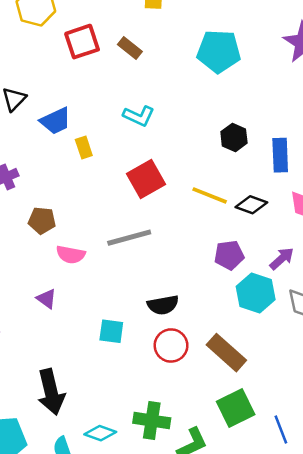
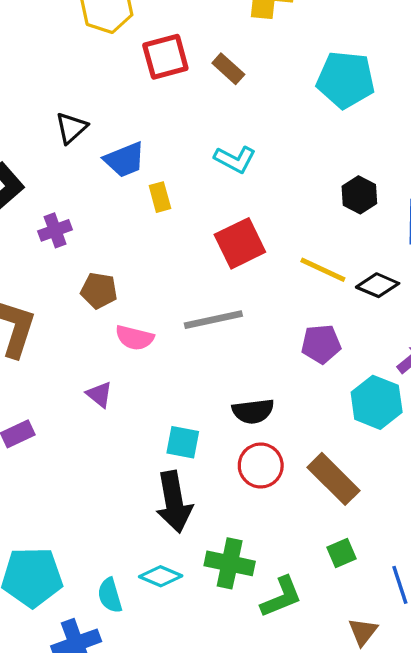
purple pentagon: (229, 255) -> (321, 344), moved
black arrow: (51, 392) -> (174, 502), moved
green square: (236, 408) -> (342, 553), size x0.6

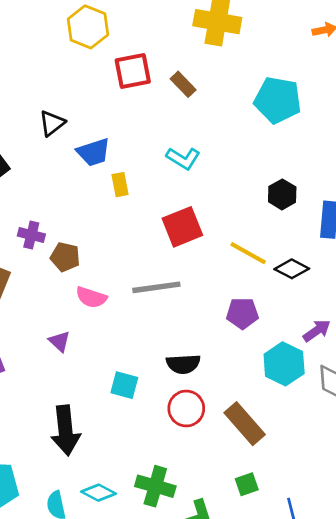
purple cross: (55, 230) -> (31, 235), moved, turned 30
black arrow: (174, 502) -> (65, 430), moved

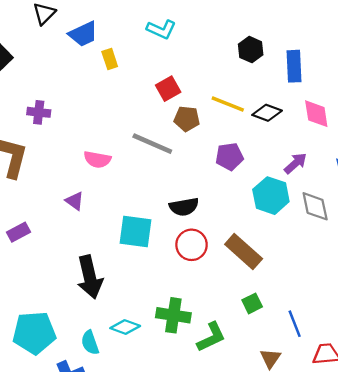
red square: (182, 227) -> (168, 89), size x0.7
brown pentagon: (65, 257) -> (187, 119), moved
gray line: (156, 287) -> (152, 144), turned 39
cyan square: (124, 385) -> (136, 231), size x1.4

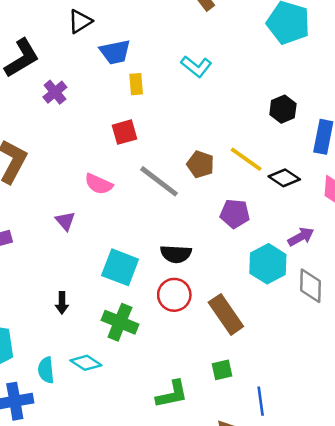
red square: (168, 89) -> (125, 132), moved
purple cross: (39, 112) -> (55, 92), moved, turned 30
black arrow: (90, 277) -> (62, 303), size x0.5
green cross: (173, 315) -> (120, 322), moved

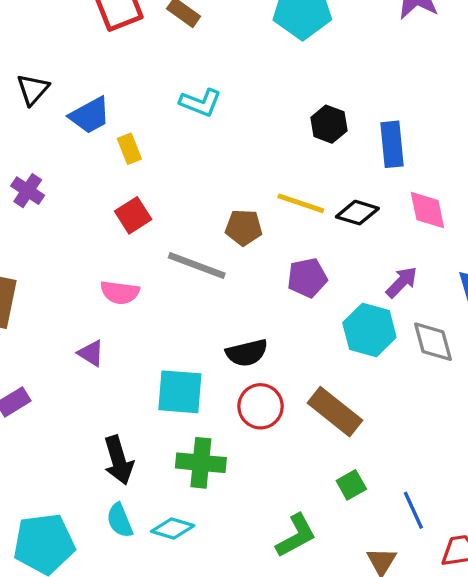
black arrow: (62, 303) -> (118, 460), size x1.6
cyan semicircle: (46, 370) -> (120, 520), moved

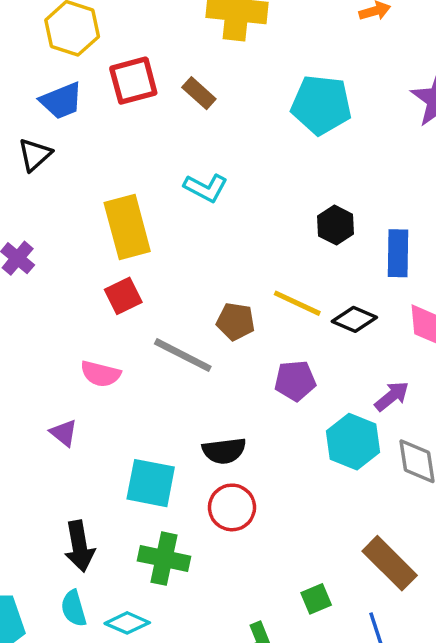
blue trapezoid: (90, 115) -> (61, 101), moved
yellow rectangle: (129, 149) -> (127, 227), size x2.0
brown rectangle: (335, 412) -> (390, 563), moved

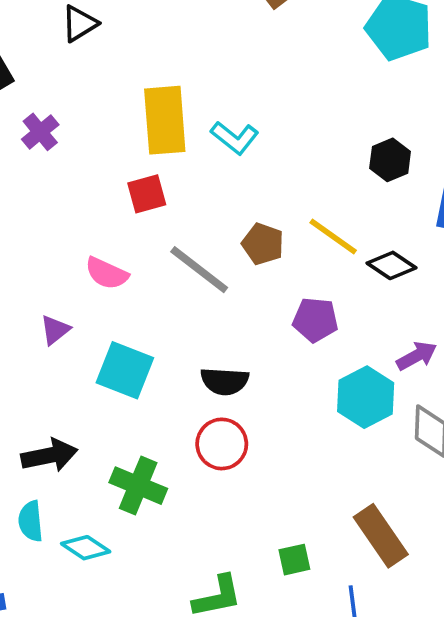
cyan L-shape: (206, 188) -> (235, 138), moved
purple triangle: (64, 433) -> (55, 330), turned 32
cyan square: (151, 483) -> (125, 370), moved
black arrow: (79, 546) -> (49, 455), turned -102

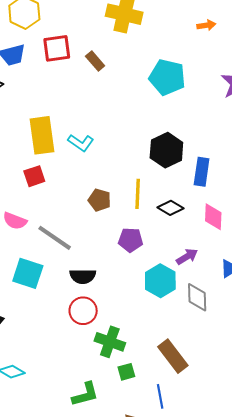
black hexagon: (390, 160) -> (166, 150), size x1.5
yellow line: (333, 237) -> (138, 194), turned 60
gray line: (199, 270) -> (55, 238), moved
green cross: (138, 486) -> (110, 342), moved

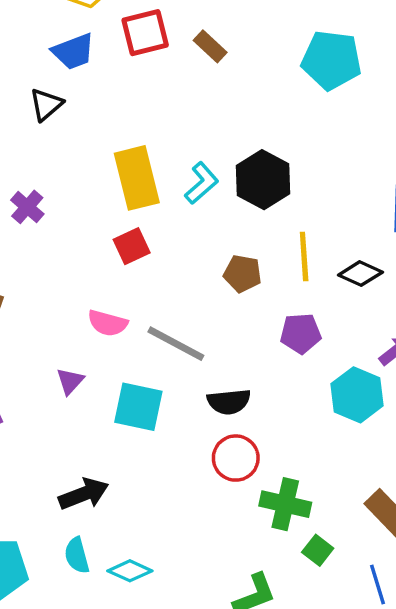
cyan L-shape: (81, 143) -> (202, 183), turned -70
black hexagon: (166, 150) -> (263, 180), moved
green square: (126, 372) -> (318, 550), turned -30

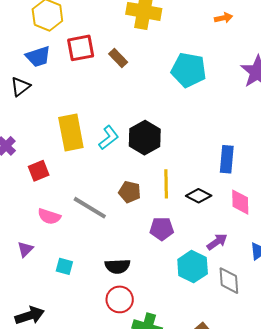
red square: (132, 246) -> (39, 171), moved
gray line: (176, 344) -> (90, 208), moved
cyan square: (138, 407) -> (64, 266), size x0.6

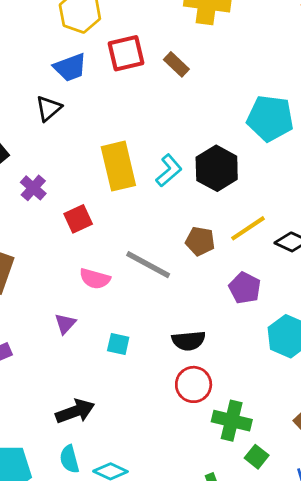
cyan pentagon: (189, 70) -> (270, 118), moved
yellow line: (166, 184) -> (248, 228), turned 60
purple pentagon: (162, 229) -> (245, 288), turned 30

